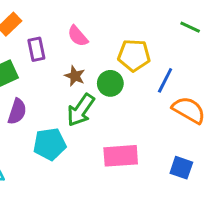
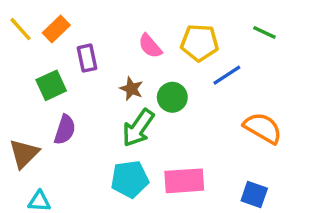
pink semicircle: (78, 36) -> (150, 46), moved
yellow pentagon: (134, 55) -> (200, 43), moved
blue line: (165, 80) -> (227, 75), moved, turned 30
cyan pentagon: (50, 144) -> (130, 179), moved

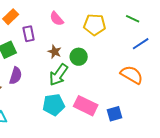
pink semicircle: (150, 46) -> (57, 19), moved
blue line: (227, 75) -> (141, 44), moved
pink rectangle: (184, 181) -> (86, 106), turned 30
blue square: (254, 195) -> (115, 114), moved, turned -35

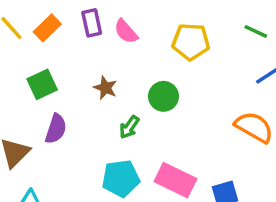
purple rectangle: (29, 34) -> (92, 23), moved
brown star: (55, 52) -> (105, 88), moved
green arrow: (59, 75) -> (129, 127), size x0.6

